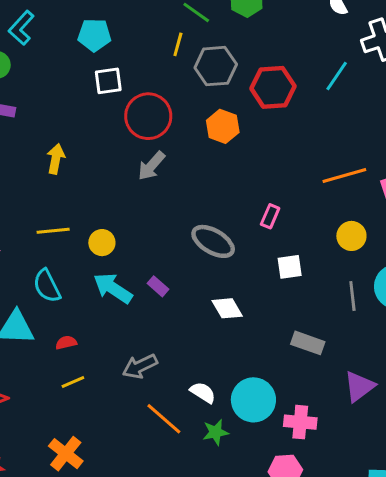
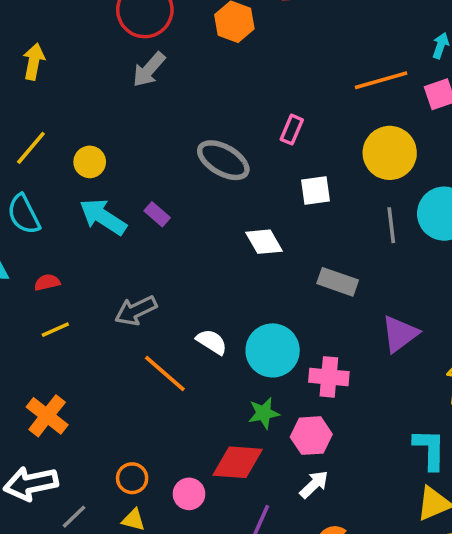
yellow line: (53, 231) -> (31, 148), turned -44
yellow circle: (351, 236) -> (390, 153), size x1.5
white diamond: (227, 308) -> (264, 242), moved
green star: (216, 432) -> (264, 413), moved

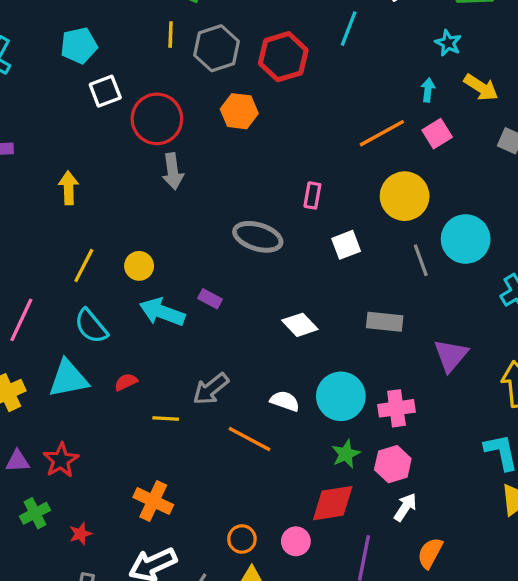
gray arrow: (149, 69) -> (173, 171), turned -36
white diamond: (264, 242) -> (300, 325), moved
yellow line: (55, 330) -> (166, 418), moved, turned 40

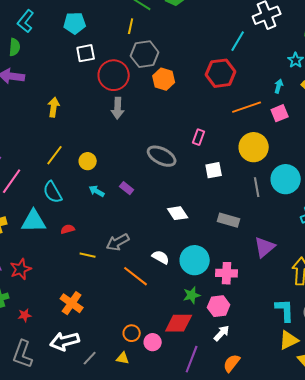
gray hexagon: (217, 48) -> (145, 54), moved
red hexagon: (283, 57) -> (221, 73), moved
cyan arrow: (162, 312) -> (97, 191), size x0.6
orange circle: (242, 539) -> (132, 333), moved

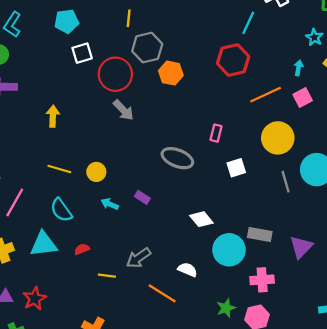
gray arrow: (118, 108) -> (123, 110), turned -40
yellow line: (55, 155) -> (59, 169), turned 75
gray rectangle: (229, 220) -> (260, 234), moved
cyan circle: (195, 260) -> (229, 250), moved

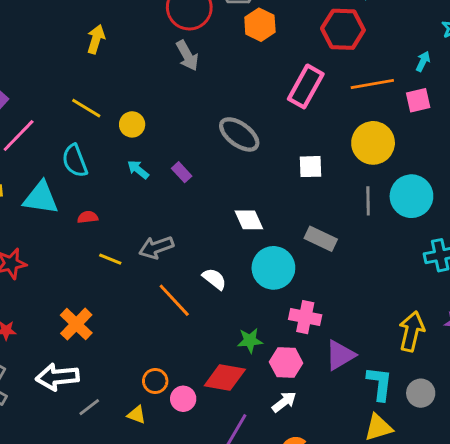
pink rectangle: (216, 133) -> (306, 86), moved, size x1.8
gray rectangle: (260, 234) -> (321, 239), moved
purple triangle: (301, 247) -> (340, 355), moved

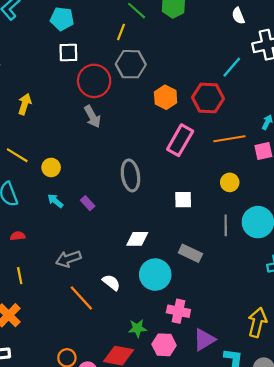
orange hexagon: (260, 25) -> (166, 97), moved
gray ellipse: (239, 134) -> (130, 175), turned 44
yellow circle: (373, 143) -> (230, 182), size x0.6
white diamond: (249, 220) -> (137, 239), turned -65
yellow line: (110, 259) -> (20, 276), moved, turned 56

